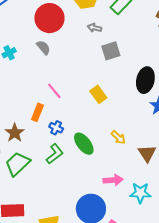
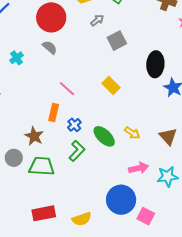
gray arrow: (94, 28) -> (97, 20), turned 136
blue cross: (56, 128) -> (74, 125), turned 32
yellow arrow: (118, 137) -> (132, 133), moved
green trapezoid: (17, 164) -> (42, 166), turned 56

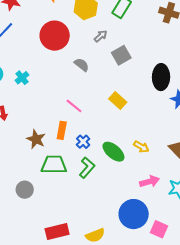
gray semicircle: (50, 47) -> (82, 65), moved
brown star: (34, 136) -> (36, 139), moved
gray circle: (14, 158) -> (25, 190), moved
green trapezoid: (42, 166) -> (54, 165), moved

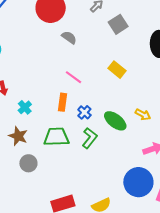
gray semicircle: (82, 65) -> (69, 37), moved
cyan cross: (22, 78) -> (25, 107), moved
brown star: (36, 139) -> (18, 136), moved

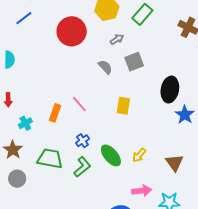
gray semicircle: (69, 37) -> (105, 67), moved
yellow rectangle: (117, 70) -> (123, 106), turned 48
orange rectangle: (62, 102) -> (55, 113), moved
yellow arrow: (143, 115) -> (139, 155), turned 91

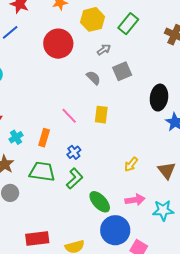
yellow rectangle: (123, 106) -> (101, 115), moved
orange rectangle: (55, 113) -> (44, 138), moved
green ellipse: (111, 155) -> (100, 202), moved

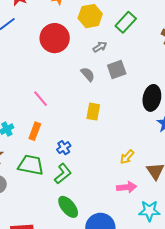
pink line: (69, 116) -> (41, 99), moved
yellow arrow: (131, 164) -> (127, 157), moved
pink arrow: (135, 200) -> (127, 187), moved
green ellipse: (100, 202) -> (68, 207), moved

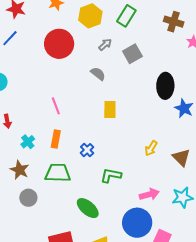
gray square: (117, 69) -> (132, 54), moved
pink line: (41, 99) -> (56, 106), turned 30
green L-shape: (63, 174) -> (111, 175), moved, turned -120
pink arrow: (127, 187) -> (149, 194), moved
green ellipse: (68, 207) -> (88, 208), moved

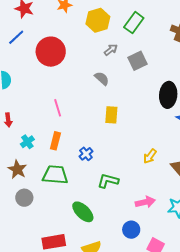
red circle: (59, 44) -> (51, 52), moved
blue circle: (137, 223) -> (131, 230), size x0.6

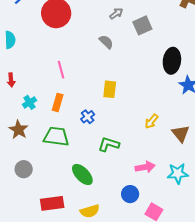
yellow rectangle: (111, 115) -> (110, 89), moved
gray circle: (24, 198) -> (24, 169), moved

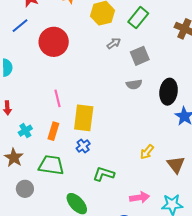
gray semicircle: (106, 42) -> (134, 84), moved, turned 126
yellow rectangle: (110, 89) -> (84, 118), moved, size x1.5
gray circle: (24, 169) -> (25, 189), moved

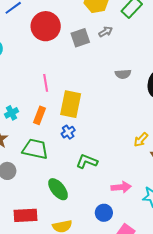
gray square: (140, 56) -> (80, 38), moved
yellow arrow: (147, 152) -> (141, 140), moved

